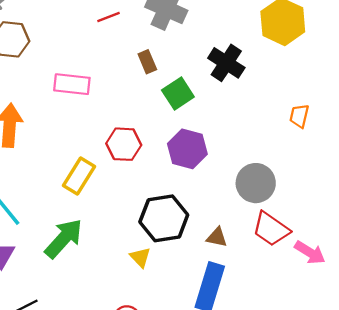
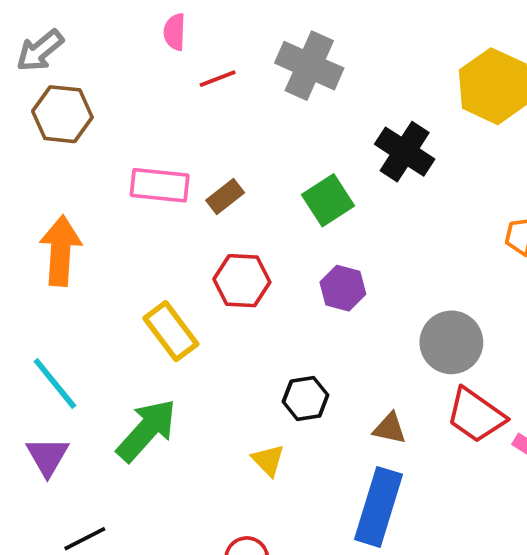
brown rectangle: (147, 62) -> (225, 196), moved, turned 75
purple hexagon: (187, 149) -> (343, 288), size x0.7
yellow rectangle: (79, 176) -> (171, 331), turned -69
black hexagon: (164, 218) -> (306, 398), size x0.6

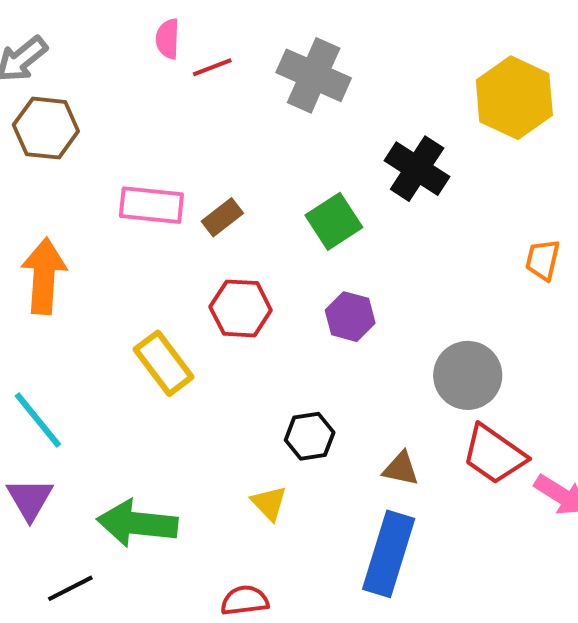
red line: (218, 79) -> (212, 67), moved
green arrow: (147, 430) -> (137, 523), moved, turned -126

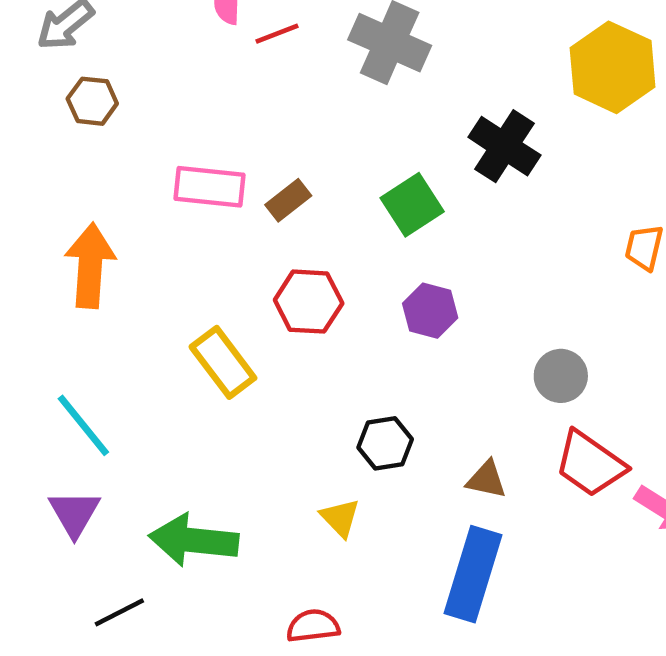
brown hexagon: (46, 128) -> (92, 101), size x0.7
gray circle: (468, 375) -> (561, 376), size x0.7

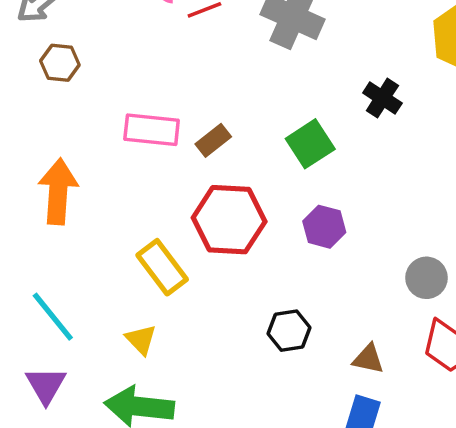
black cross: (504, 146) -> (382, 98), size x0.7
red hexagon: (309, 302) -> (229, 220), size x1.4
yellow triangle: (340, 518) -> (141, 339), moved

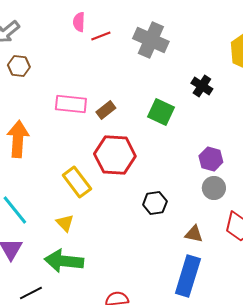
green square: (310, 144) -> (161, 112), turned -32
purple hexagon: (324, 227) -> (211, 159), moved
gray circle: (426, 278) -> (214, 188), moved
black hexagon: (289, 331) -> (155, 203), moved

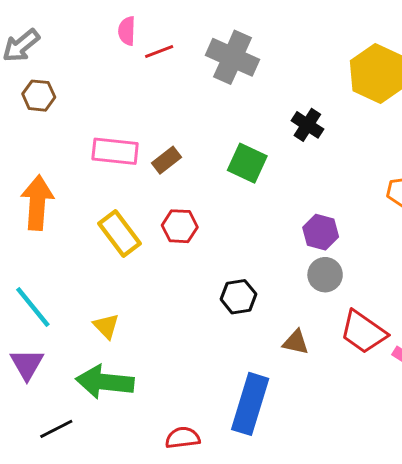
red hexagon: (115, 155) -> (180, 226), size x0.6
yellow rectangle: (77, 182) -> (119, 234), moved
blue rectangle: (188, 276) -> (250, 404), moved

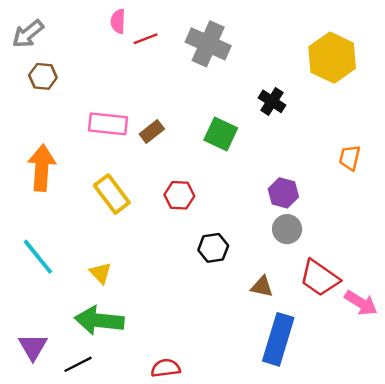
red hexagon: (180, 226) -> (179, 195), moved
purple triangle: (27, 364) -> (33, 347), moved
blue rectangle: (250, 404) -> (278, 339), moved
black line: (56, 429) -> (78, 364), moved

